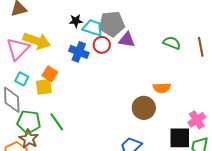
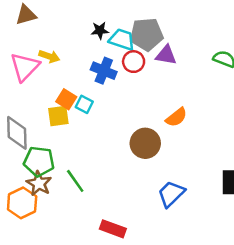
yellow arrow: (37, 41) -> (49, 56), size x0.6
cyan square: (22, 79) -> (84, 104), moved
orange semicircle: (162, 88) -> (176, 117), moved, turned -36
brown circle: (144, 108) -> (145, 143), moved
green line: (57, 122) -> (75, 181), moved

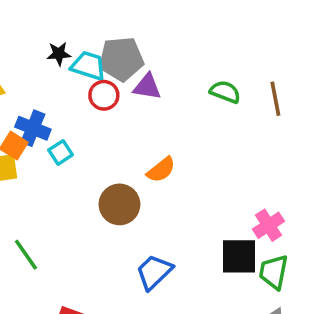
blue cross: (104, 71) -> (33, 128), moved
cyan square: (84, 104) -> (61, 152), moved, turned 30

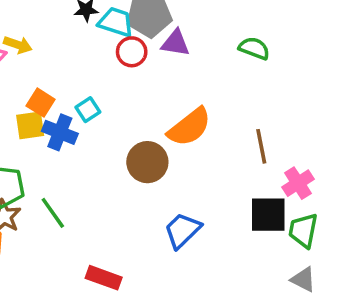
brown line: (275, 99) -> (261, 146), moved
blue cross: (33, 128) -> (60, 132), moved
orange semicircle: (161, 170) -> (189, 127), size x1.5

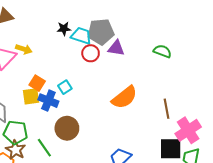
brown circle: (147, 162) -> (67, 128), moved
pink cross: (298, 183) -> (188, 130), size x1.4

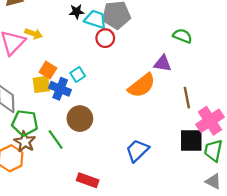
purple triangle: (116, 48) -> (163, 63), moved

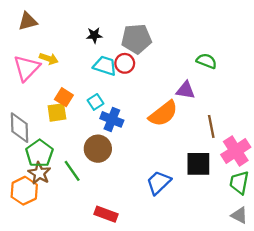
cyan trapezoid: (95, 19) -> (105, 66), moved
blue cross: (60, 89) -> (112, 119), moved
green pentagon: (25, 123) -> (39, 153), turned 30
black square: (191, 141) -> (198, 164), moved

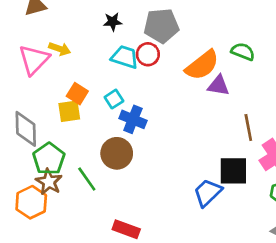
orange semicircle: (163, 114) -> (202, 65), moved
blue trapezoid: (159, 183) -> (208, 193), moved

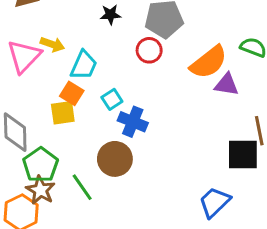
cyan trapezoid: (125, 57) -> (84, 65), moved, turned 96
black square: (233, 171) -> (243, 154), moved

